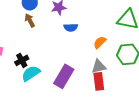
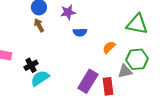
gray triangle: (99, 66) -> (125, 71), moved
purple rectangle: (64, 76) -> (88, 81), moved

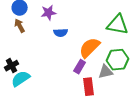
orange semicircle: (109, 47) -> (90, 48), size x1.6
purple rectangle: (88, 81) -> (80, 67), moved, size x0.6

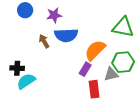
brown arrow: (20, 26) -> (44, 41), moved
blue semicircle: (61, 33) -> (66, 35), size x1.6
black cross: (12, 66) -> (17, 68), turned 32

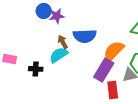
purple star: (54, 15) -> (57, 16), moved
purple rectangle: (85, 69) -> (104, 70), size x1.6
cyan semicircle: (26, 81) -> (59, 55), moved

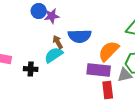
purple rectangle: (104, 70) -> (99, 70), turned 65

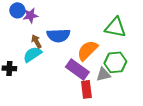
purple rectangle: (99, 70) -> (77, 69), turned 30

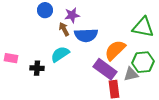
purple star: (30, 15) -> (72, 15), moved
brown arrow: (36, 41) -> (64, 29), moved

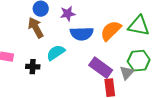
brown arrow: (64, 29) -> (36, 28), moved, size x1.5
orange semicircle: (115, 50) -> (111, 31), moved
gray triangle: (131, 74) -> (127, 73), turned -35

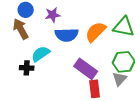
black cross: (33, 67) -> (27, 68), moved
gray triangle: (127, 73) -> (120, 79), moved

